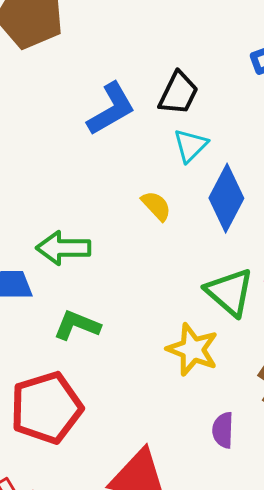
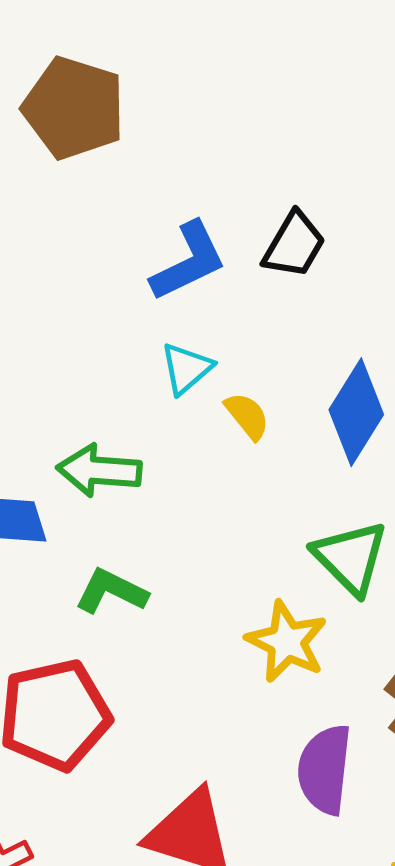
cyan triangle: (190, 145) -> (186, 368), moved
purple semicircle: (223, 430) -> (325, 769), size x1.6

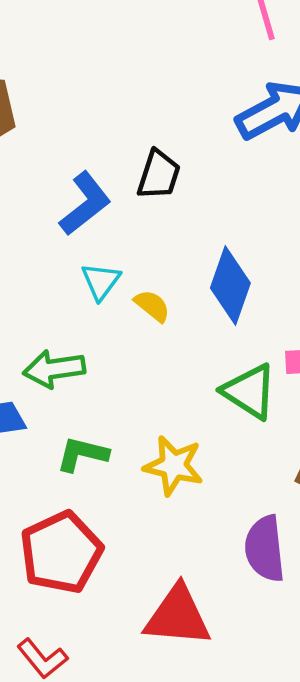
yellow star: (287, 642) -> (174, 466), moved

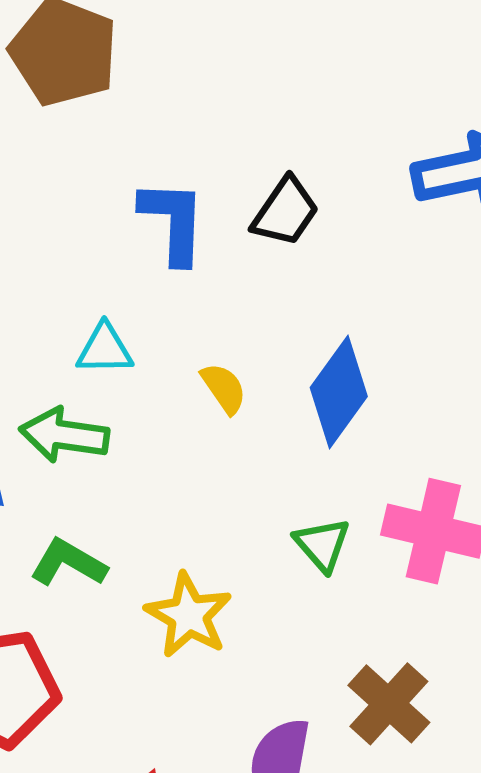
blue L-shape: (85, 204) -> (173, 222), turned -66
cyan triangle: (101, 281) -> (105, 349), moved, turned 36
green triangle: (249, 391) -> (322, 544), size x0.7

